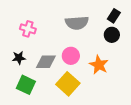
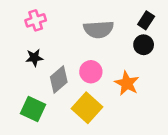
pink cross: (28, 29) -> (36, 20), moved, turned -35
black star: (19, 58) -> (34, 58), moved
gray diamond: (46, 62) -> (59, 79), turned -40

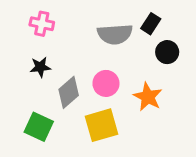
pink cross: (36, 20) -> (42, 24), turned 30
black rectangle: (146, 20) -> (151, 24), moved
yellow square: (87, 108) -> (101, 125), turned 32

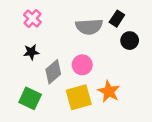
pink cross: (42, 24) -> (32, 19), turned 30
orange star: (148, 97) -> (109, 91), moved

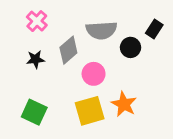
black rectangle: (117, 19) -> (154, 29), moved
black circle: (130, 41) -> (131, 47), moved
gray diamond: (53, 72) -> (68, 50), moved

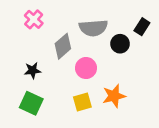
black star: (35, 59) -> (33, 70), moved
orange star: (124, 104) -> (114, 96), turned 30
yellow square: (90, 111) -> (82, 102), size x0.7

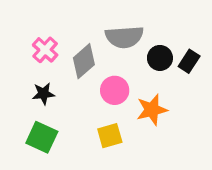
pink cross: (34, 19) -> (45, 50), moved
black rectangle: (142, 27) -> (189, 61), moved
orange star: (114, 96) -> (152, 110), moved

